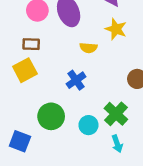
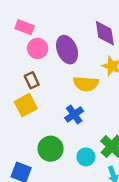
brown rectangle: (31, 44) -> (32, 80), turned 63
yellow semicircle: (88, 48) -> (86, 84), size x1.5

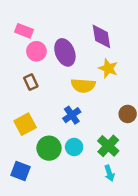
yellow square: (26, 105) -> (25, 124), moved
cyan circle: (86, 157) -> (74, 147), moved

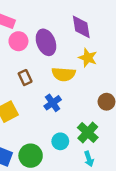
brown rectangle: (31, 82) -> (25, 78), moved
cyan circle: (74, 147) -> (60, 141), moved
green circle: (49, 148) -> (31, 156), moved

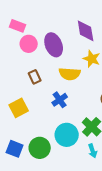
cyan circle: (60, 141) -> (67, 135), size x1.5

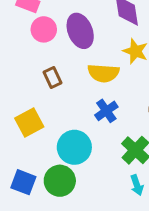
blue cross: (60, 100) -> (106, 111), moved
cyan circle: (67, 135) -> (74, 147), moved

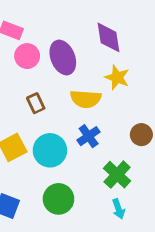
cyan circle: (74, 147) -> (50, 150), moved
green circle: (60, 181) -> (59, 199), moved

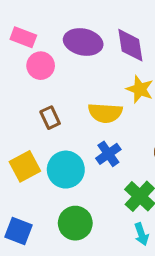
purple ellipse: (63, 57) -> (83, 42), moved, turned -56

